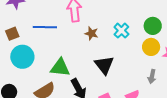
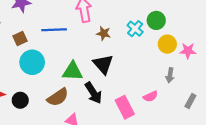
green circle: (153, 26) -> (156, 20), moved
black triangle: (104, 65) -> (103, 64), moved

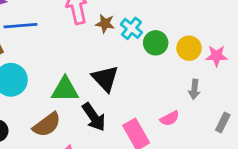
green circle: (156, 20) -> (156, 43), moved
cyan cross: (135, 29) -> (131, 28), moved
blue line: (54, 30) -> (21, 26), moved
brown star: (104, 33) -> (105, 24), moved

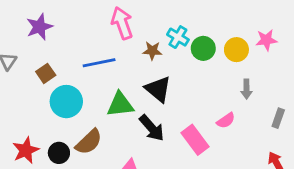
brown star: (105, 24) -> (152, 51), moved
blue line: (21, 26) -> (99, 63), moved
pink star: (217, 56) -> (266, 40), moved
brown semicircle: (47, 125) -> (89, 142), moved

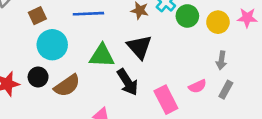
gray rectangle: (278, 118) -> (226, 90), moved
black circle: (59, 153) -> (38, 77), moved

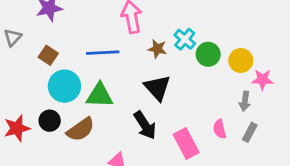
brown square: (37, 16) -> (48, 55), turned -30
pink star: (247, 18) -> (262, 79), moved
green triangle: (102, 56) -> (100, 95), moved
pink semicircle: (197, 86) -> (220, 129), turned 102

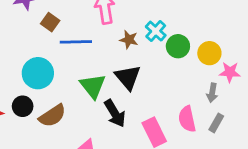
brown square: (48, 55) -> (50, 22), moved
green triangle: (100, 95) -> (93, 86), moved, turned 48
pink semicircle: (220, 129) -> (187, 119), size x1.4

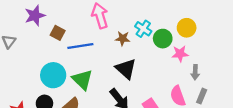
yellow circle: (209, 53) -> (187, 28), moved
pink star: (230, 72) -> (180, 54), moved
green triangle: (93, 86) -> (82, 80), moved

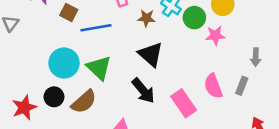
gray arrow: (195, 72) -> (256, 57), moved

